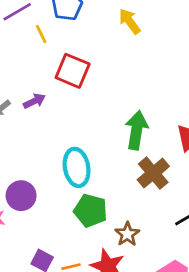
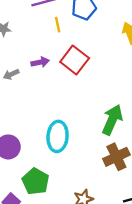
purple arrow: (34, 101) -> (40, 62), moved
green pentagon: (91, 211) -> (36, 181), moved

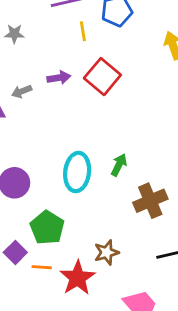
green arrow: (112, 120) -> (119, 165), moved, size x0.6

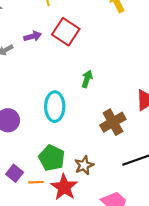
green arrow: (119, 165) -> (87, 79), moved
green pentagon: (47, 228) -> (52, 158), moved

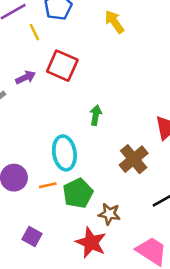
green pentagon: (52, 158) -> (78, 193), moved, turned 30
brown star: (84, 165) -> (109, 214), turned -30
orange line: (36, 182) -> (48, 185), moved

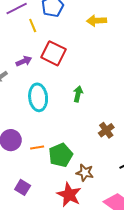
yellow arrow: (114, 22) -> (97, 21), turned -60
cyan ellipse: (64, 153) -> (38, 97), moved
brown cross: (134, 159) -> (106, 130), size x0.7

